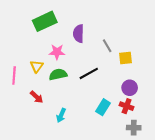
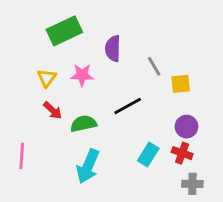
yellow triangle: (37, 66) -> (47, 78), moved
green semicircle: (58, 74) -> (83, 124), moved
pink line: (14, 75) -> (22, 156), moved
red arrow: (37, 97) -> (53, 110), moved
cyan arrow: (61, 115) -> (88, 166), size x1.6

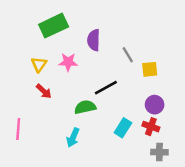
green semicircle: (83, 124) -> (85, 107), moved
cyan arrow: (88, 166) -> (73, 137), size x0.7

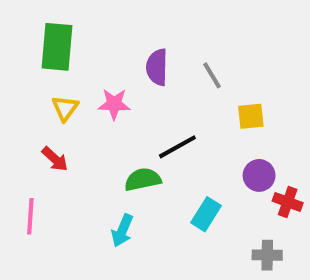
green rectangle: (54, 26) -> (57, 47), moved, turned -60
gray line: (128, 55) -> (212, 75), moved
red arrow: (44, 91) -> (55, 159), moved
red cross: (151, 127) -> (288, 202), moved

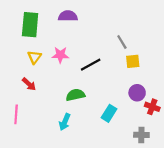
purple semicircle: (157, 67) -> (68, 16), moved, turned 90
gray line: (212, 75) -> (122, 42), moved
black line: (177, 147) -> (91, 65), moved

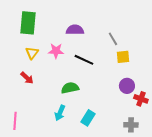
purple semicircle: (68, 16) -> (75, 30), moved
black line: (91, 65) -> (84, 60), turned 54
cyan rectangle: (109, 113) -> (88, 118), moved
pink line: (16, 114) -> (15, 121), moved

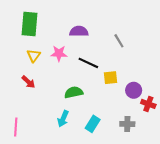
yellow square: (123, 57) -> (110, 78), moved
gray cross: (131, 125) -> (127, 124), moved

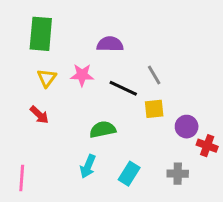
gray line: (119, 41) -> (154, 75), moved

